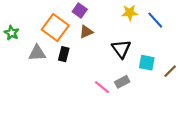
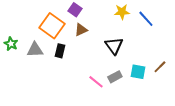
green star: (12, 33) -> (11, 44), moved
cyan square: (147, 63) -> (138, 72), moved

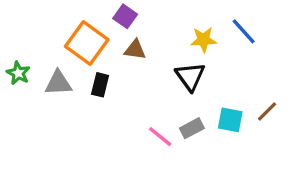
yellow star: (122, 12) -> (204, 40), moved
brown triangle: (81, 30) -> (135, 50), turned 32

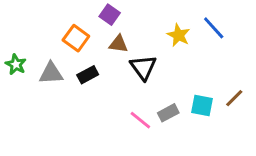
yellow star: (204, 40) -> (179, 35), turned 30
orange square: (87, 43) -> (76, 38), size x0.7
black triangle: (190, 76) -> (143, 67), moved
black rectangle: (100, 85) -> (88, 75), turned 48

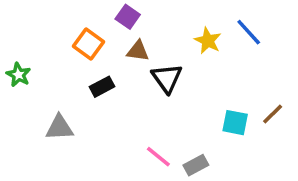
gray triangle: (51, 73) -> (59, 128), moved
gray rectangle: (168, 113) -> (196, 165), moved
pink line: (140, 120) -> (158, 157), moved

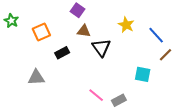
blue line: (249, 32) -> (156, 35), moved
orange square: (88, 44) -> (41, 32), moved, turned 30
green star: (18, 75) -> (11, 21), moved
brown line: (273, 114) -> (165, 55), moved

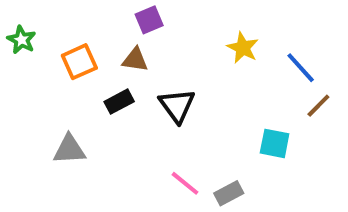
purple square: (78, 10) -> (149, 20), turned 32
brown triangle: (84, 31) -> (135, 60), moved
black triangle: (101, 48) -> (177, 106), moved

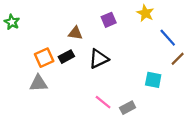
purple square: (149, 20) -> (109, 20), moved
yellow star: (243, 48) -> (145, 13), moved
orange square: (79, 62) -> (44, 58), moved
black triangle: (177, 106) -> (99, 59), turned 40

